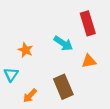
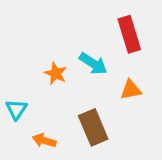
orange star: (25, 50) -> (56, 73), moved
orange arrow: (30, 96) -> (44, 140), turned 64

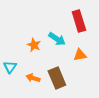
orange arrow: (44, 140) -> (33, 78), moved

